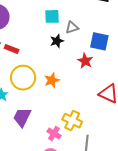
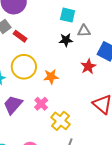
pink cross: (54, 133) -> (41, 104), moved

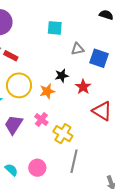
gray triangle: (84, 31) -> (78, 49), moved
black star: (66, 40) -> (62, 76), moved
red star: (88, 66) -> (83, 87), moved

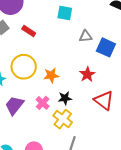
red rectangle: (11, 56) -> (29, 31), moved
black star: (62, 76) -> (65, 98), moved

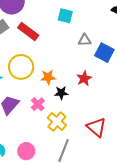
red rectangle: (29, 31) -> (28, 32), size x1.5
black star: (65, 98) -> (61, 93), moved
red triangle: (104, 100) -> (97, 127), moved

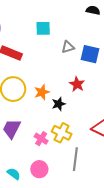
pink cross: (38, 104) -> (41, 139), moved

